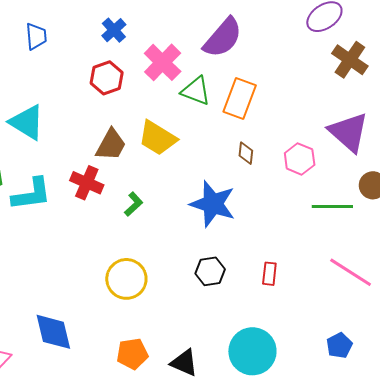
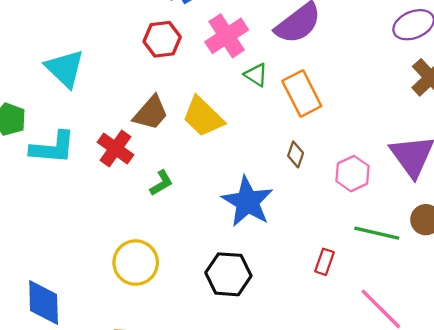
green triangle: (196, 91) -> (256, 75), size x0.7
orange rectangle: (240, 99) -> (302, 93), turned -60
black hexagon: (210, 271) -> (228, 274), size x1.4
red rectangle: (269, 274) -> (325, 262), moved

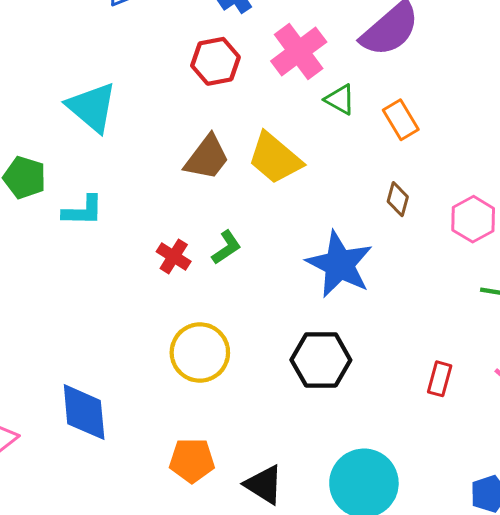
orange rectangle: (302, 93) -> (401, 120), size x0.7
cyan L-shape: (53, 148) -> (83, 211), size x0.7
red cross: (116, 149) -> (174, 257), moved, size x0.7
red rectangle: (325, 262) -> (440, 379), moved

